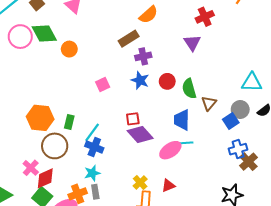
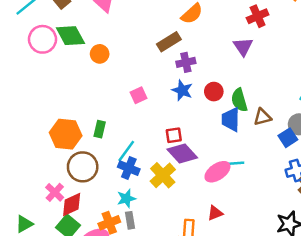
brown triangle: (209, 103) -> (262, 117), turned 35
blue trapezoid: (182, 120) -> (231, 119), moved
green rectangle: (69, 122) -> (100, 129), moved
yellow cross: (140, 182) -> (163, 175), moved, size x1.5

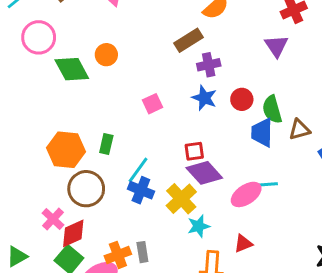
green diamond: (70, 36) -> (72, 69), moved
cyan star: (126, 198) -> (199, 226), moved

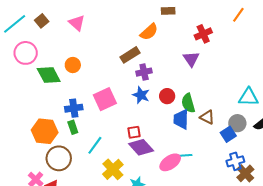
pink square: (152, 104) -> (105, 99), size x1.6
brown triangle: (299, 130) -> (207, 117), turned 42
green rectangle: (106, 144) -> (73, 127), turned -32
blue cross: (141, 190) -> (74, 108), moved, turned -30
yellow cross: (181, 199) -> (113, 169), moved

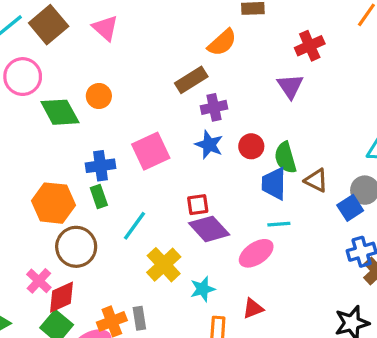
brown square: (42, 21) -> (49, 25), size x1.6
cyan line: (185, 155) -> (279, 224), moved

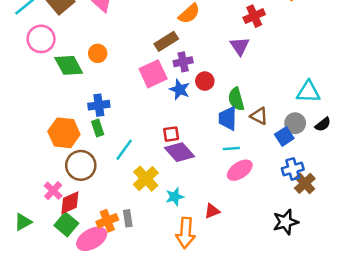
red circle: (251, 146) -> (205, 81), moved
pink square: (151, 151) -> (153, 74), moved
pink ellipse: (256, 253) -> (240, 170), moved

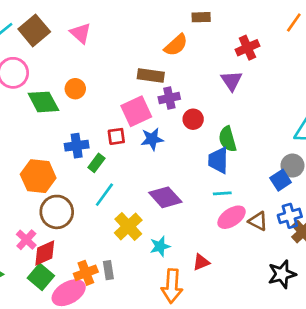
brown rectangle: (166, 41) -> (151, 75), turned 40
blue star: (180, 89) -> (152, 139), moved, turned -30
brown triangle: (259, 116) -> (258, 221), moved
green rectangle: (98, 128) -> (96, 163), moved, turned 56
red square: (171, 134) -> (116, 136), moved

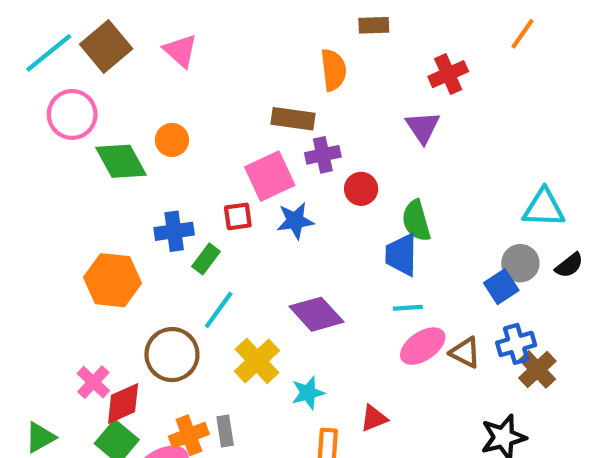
orange semicircle: (176, 45) -> (333, 70), turned -55
brown circle: (57, 212) -> (172, 355), moved

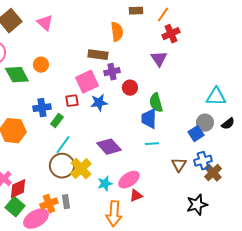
orange line: (523, 34) -> (163, 15), moved
pink ellipse: (423, 346) -> (129, 180), moved
brown triangle: (465, 352) -> (179, 165), turned 35
brown circle: (172, 355) -> (62, 166), moved

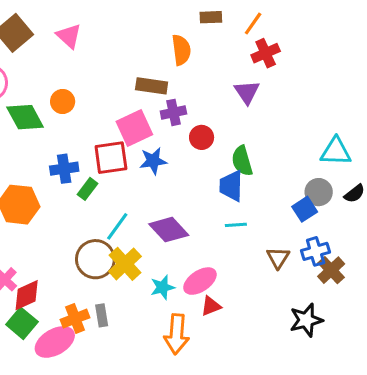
red square: (72, 101) -> (111, 158), size x1.6
cyan line: (63, 145) -> (117, 226), moved

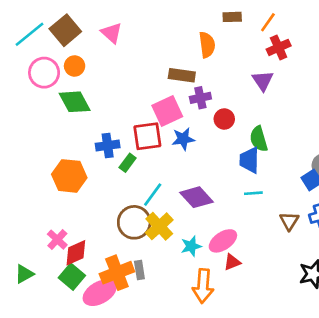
orange circle: (63, 101) -> (75, 66), moved
orange cross: (75, 319) -> (117, 273), size x1.4

